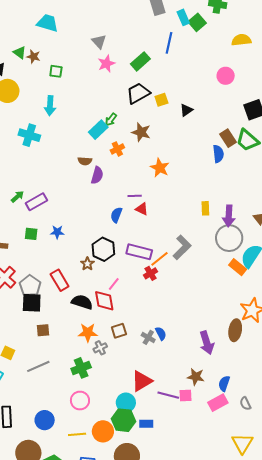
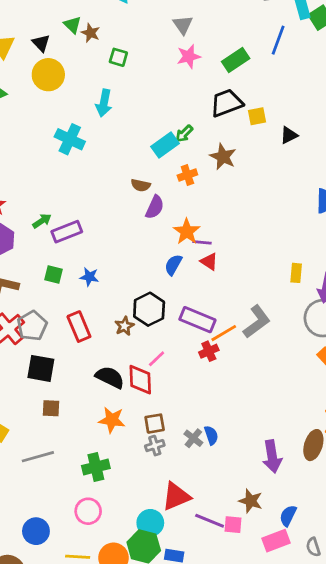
orange star: (160, 168) -> (187, 232), moved
red rectangle: (60, 280) -> (79, 327), moved
gray pentagon: (30, 286) -> (32, 326), moved
gray cross: (100, 348) -> (155, 446), moved

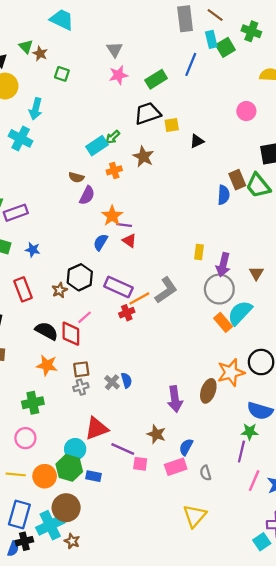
cyan arrow: (104, 103) -> (36, 109), moved
pink square: (233, 525) -> (140, 464), moved

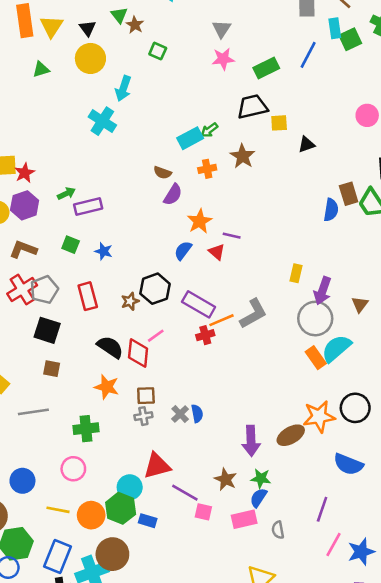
purple line: (124, 225) -> (232, 236), moved
brown ellipse: (208, 391) -> (291, 435), turned 35
green star: (250, 432) -> (261, 478), moved

